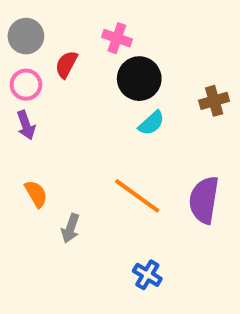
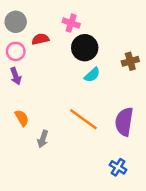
red semicircle: (66, 64) -> (40, 39), turned 49
blue cross: (147, 275) -> (118, 167), moved

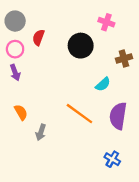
pink cross: (71, 23) -> (106, 22), moved
red semicircle: (40, 39) -> (38, 37), turned -56
cyan semicircle: (92, 75) -> (103, 84), moved

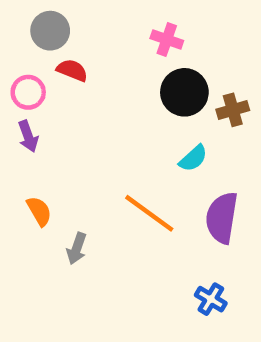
gray circle: (15, 21) -> (50, 31), moved
pink cross: (106, 22) -> (167, 39), moved
red semicircle: (38, 37) -> (72, 70), turned 91
black circle: (81, 46) -> (184, 92), moved

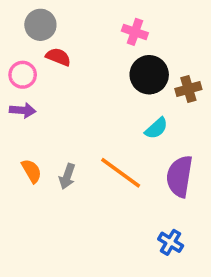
purple arrow: (28, 136) -> (23, 110), turned -65
gray arrow: (77, 249) -> (67, 176), moved

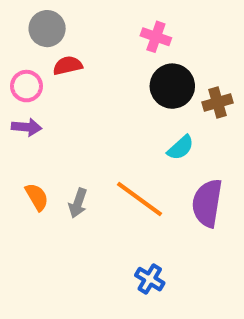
red semicircle: (58, 57) -> (68, 66), turned -35
blue cross: (171, 242) -> (150, 279), moved

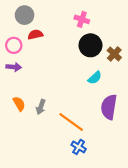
brown cross: (217, 102) -> (114, 54), turned -32
orange line: (139, 199) -> (71, 122), moved

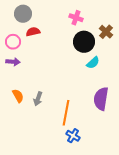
brown cross: (114, 54) -> (106, 32), moved
cyan semicircle: (95, 78) -> (93, 63), moved
orange line: (71, 122) -> (66, 113), turned 65

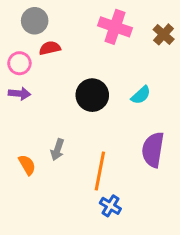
pink cross: (76, 18) -> (115, 27), size x1.5
brown cross: (106, 32) -> (164, 34), moved
black circle: (84, 42) -> (92, 95), moved
orange semicircle: (18, 96) -> (27, 165), moved

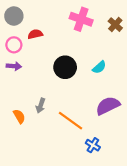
gray circle: (35, 21) -> (14, 16), moved
purple semicircle: (153, 150) -> (108, 106), turned 55
orange line: (100, 171) -> (70, 121), turned -65
blue cross: (110, 206) -> (93, 145), moved

